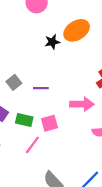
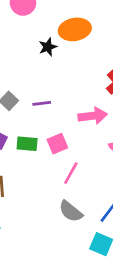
orange ellipse: (77, 30) -> (75, 29), turned 30
pink line: (32, 145) -> (71, 173), moved

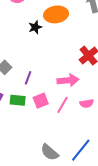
purple line: (42, 103) -> (28, 78), moved, turned -64
pink line: (71, 173) -> (62, 105), moved

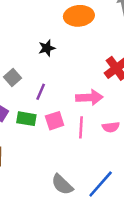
black star: (35, 27) -> (47, 48), moved
pink line: (62, 105) -> (81, 127), turned -30

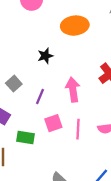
pink arrow: (89, 97) -> (73, 90), moved, turned -95
green rectangle: (26, 119) -> (26, 138), moved

